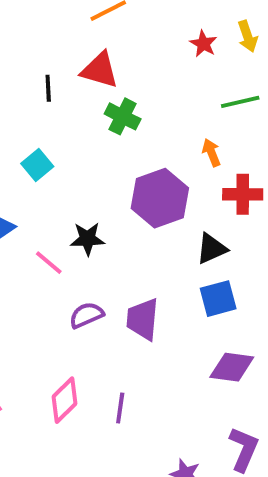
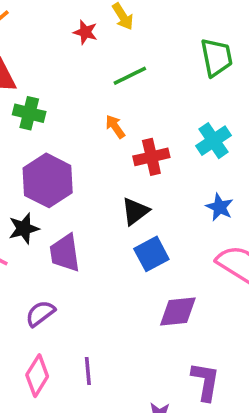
purple hexagon: (160, 198) -> (48, 180), moved
purple semicircle: (86, 315) -> (40, 313), moved
purple trapezoid: (143, 319) -> (65, 253), moved

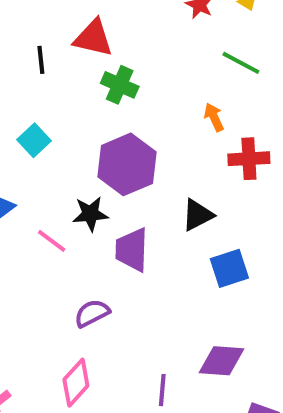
green line: (130, 76) -> (241, 63), turned 44
black triangle: (135, 211) -> (198, 215), moved
purple diamond: (178, 312) -> (221, 361), moved
purple line: (88, 371) -> (162, 390), moved

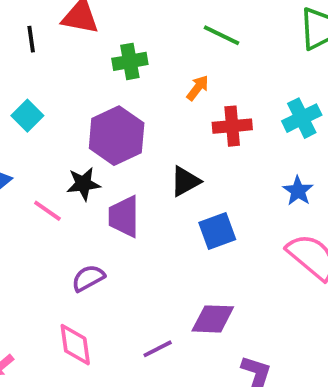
green cross: (120, 85) -> (130, 61), moved, turned -32
orange arrow: (214, 117) -> (198, 88), turned 64
pink diamond: (76, 383) -> (75, 345), turned -48
purple line: (162, 390) -> (158, 349), turned 60

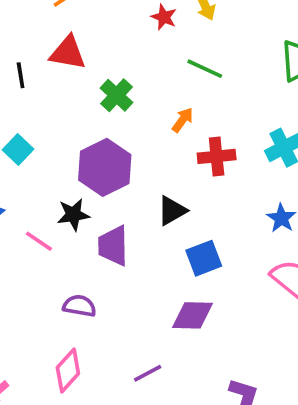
green cross: (130, 61) -> (117, 95), turned -36
purple semicircle: (88, 278) -> (79, 306), turned 40
purple diamond: (213, 319) -> (192, 315), moved
pink diamond: (75, 345) -> (68, 370), turned 51

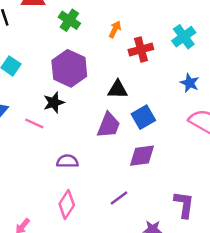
black triangle: (172, 211) -> (118, 89), turned 40
purple trapezoid: (113, 246) -> (109, 125), moved, turned -148

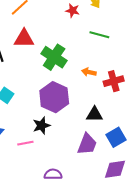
green cross: (69, 20) -> (54, 57), size x1.4
orange arrow: (115, 29) -> (89, 72), moved, turned -104
pink line: (34, 123) -> (25, 143), turned -35

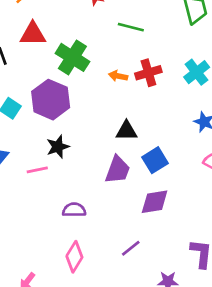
red cross: (114, 81) -> (148, 73), moved
purple hexagon: (54, 97) -> (51, 100), moved

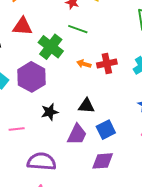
green line: (131, 27) -> (78, 29), moved
black star: (58, 147) -> (50, 112), moved
purple semicircle: (74, 210) -> (42, 162), size x1.6

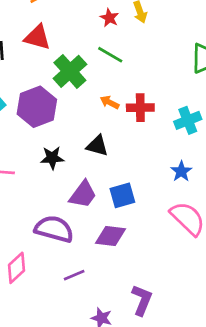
black triangle: (86, 106) -> (97, 146), moved
purple semicircle: (42, 162) -> (54, 229), moved

